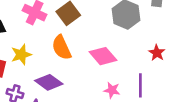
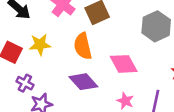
purple diamond: (49, 82) -> (83, 82), moved

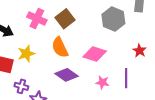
pink diamond: (124, 64) -> (95, 54), turned -30

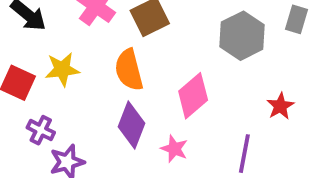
pink diamond: (95, 54) -> (193, 96), turned -70
purple diamond: (67, 75) -> (131, 125), turned 65
pink star: (102, 82) -> (174, 149), moved

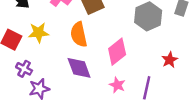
purple diamond: (131, 125) -> (79, 68), turned -44
pink star: (174, 149) -> (117, 85), moved

